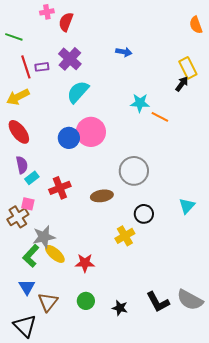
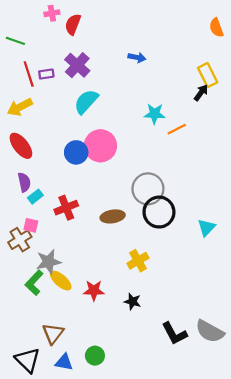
orange line: (160, 117) -> (177, 129), turned -54
black circle: (144, 214) -> (159, 212), moved, size x1.5
blue triangle: (27, 287) -> (64, 362), moved, turned -48
green circle: (86, 301) -> (95, 356), moved
black star: (120, 308) -> (132, 301), moved

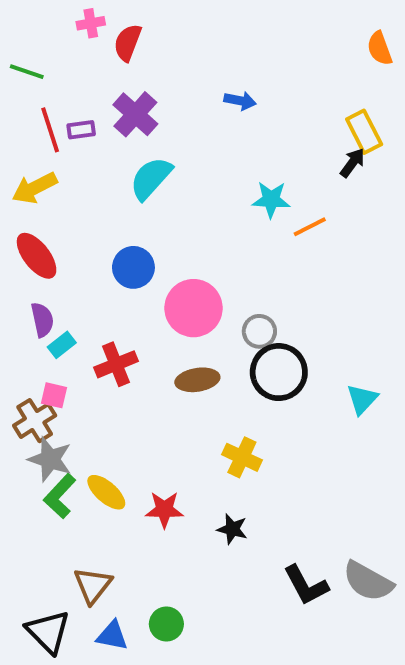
pink circle: (100, 146) -> (194, 308), moved
gray circle: (148, 189) -> (259, 331), size x0.6
yellow cross: (138, 261) -> (242, 457), turned -35
gray star: (49, 262) -> (50, 459), moved, turned 30

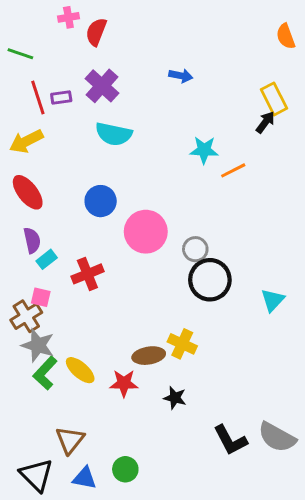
cyan semicircle: (151, 178) -> (114, 134), turned -120
brown ellipse: (197, 380) -> (149, 356), moved

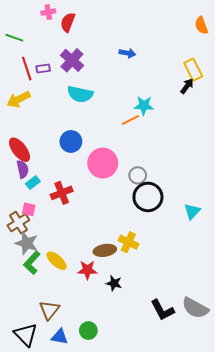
orange line: (233, 170) -> (130, 120), moved
red ellipse: (28, 192) -> (20, 150), moved
black star: (175, 398) -> (114, 283), moved

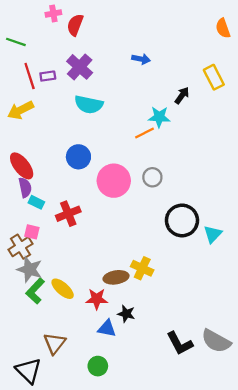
black arrow: (187, 86) -> (182, 95), moved
gray circle: (138, 175) -> (152, 177), moved
cyan rectangle: (33, 183) -> (36, 202), turned 64
black circle: (148, 197) -> (182, 220), moved
blue triangle: (60, 337) -> (107, 329), moved

